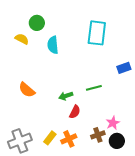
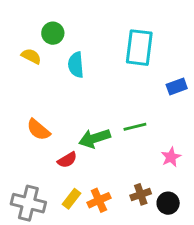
blue rectangle: (124, 68) -> (177, 86), moved
green arrow: (66, 96) -> (95, 138), size x1.5
red semicircle: (75, 112) -> (67, 160), moved, turned 32
pink star: (113, 123) -> (171, 157), moved
gray cross: (20, 141) -> (28, 203), turned 35

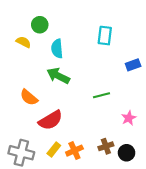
cyan rectangle: (139, 48) -> (105, 36), size x0.7
green arrow: (95, 138) -> (58, 76), moved, turned 45
red semicircle: (67, 160) -> (51, 120), size x1.6

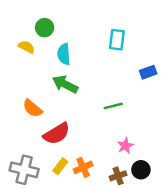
pink star: (129, 118) -> (125, 146), moved
brown cross: (106, 146) -> (118, 176), moved

